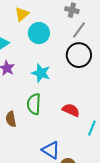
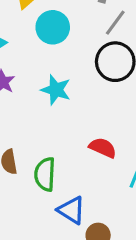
green semicircle: (34, 104) -> (45, 174), moved

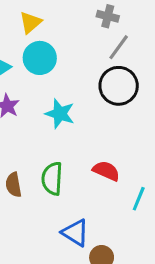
cyan circle: (53, 27) -> (40, 58), moved
green semicircle: (45, 174) -> (52, 179), moved

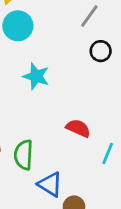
black circle: (119, 86) -> (101, 51), moved, size x0.6
green semicircle: (52, 179) -> (23, 155), moved

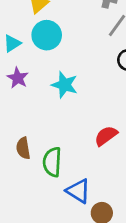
red semicircle: (78, 128) -> (106, 136), turned -60

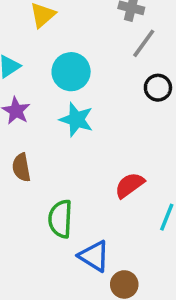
cyan circle: (47, 35) -> (71, 72), moved
brown semicircle: (23, 148) -> (21, 167), moved

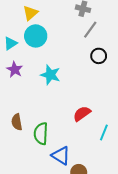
cyan circle: (71, 72) -> (36, 36), moved
brown semicircle: (21, 167) -> (17, 122), moved

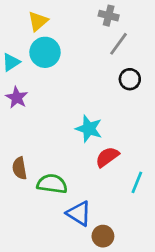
cyan star: (50, 75) -> (89, 129), moved
green semicircle: (41, 134) -> (52, 184), turned 95

